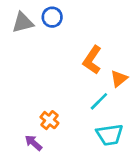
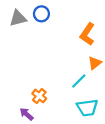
orange L-shape: (92, 60) -> (87, 34), moved

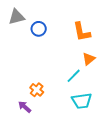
blue circle: (41, 14) -> (39, 29), moved
orange L-shape: (87, 34) -> (82, 32), turned -45

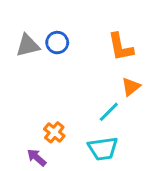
gray triangle: (17, 17) -> (28, 45), moved
cyan trapezoid: (82, 101) -> (103, 149), moved

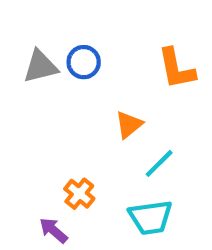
orange triangle: (131, 87) -> (129, 125), moved

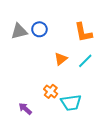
cyan line: (159, 163) -> (85, 61), moved
orange cross: (79, 194) -> (51, 91), moved

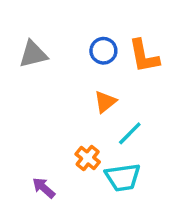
blue circle: (39, 29) -> (103, 51), moved
cyan line: (85, 61) -> (130, 133), moved

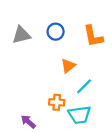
blue circle: (103, 51) -> (56, 32), moved
orange cross: (88, 158) -> (57, 102), turned -35

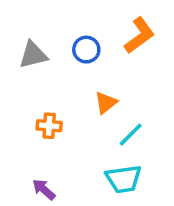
orange L-shape: (93, 36) -> (139, 35), moved, turned -115
orange cross: (57, 102) -> (49, 126), moved

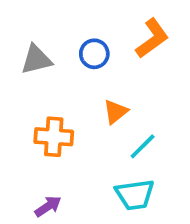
orange cross: (49, 126) -> (54, 137), size x1.4
purple arrow: (44, 189) -> (48, 206), turned 105

